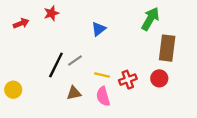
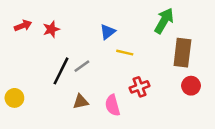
red star: (51, 13) -> (51, 29), moved
yellow line: (102, 75) -> (125, 53), moved
red circle: (159, 78) -> (191, 86), moved

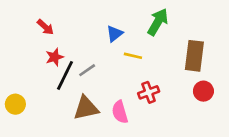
green arrow: (164, 21) -> (158, 22), moved
red arrow: (23, 26) -> (45, 27), moved, turned 63
red star: (51, 29) -> (55, 57), moved
brown triangle: (81, 102) -> (86, 108), size x1.5

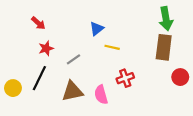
green arrow: (158, 22) -> (166, 19), moved, turned 140
black line: (65, 75) -> (39, 78), moved
red circle: (203, 91) -> (180, 77), moved

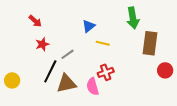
green arrow: (166, 19) -> (133, 18), moved
black line: (39, 78) -> (50, 71), moved
red cross: (125, 78) -> (106, 72), moved

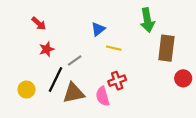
yellow circle: (12, 80) -> (26, 90), moved

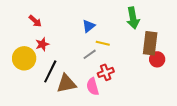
gray line: (75, 60) -> (90, 54), moved
red circle: (183, 78) -> (157, 59), moved
yellow circle: (26, 90) -> (24, 58), moved, size x1.5

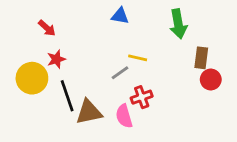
blue triangle: (89, 26) -> (120, 16), moved, turned 48
brown rectangle: (150, 43) -> (201, 58), size x0.7
black line: (50, 71) -> (67, 96), turned -45

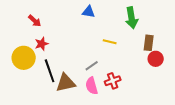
yellow line: (138, 58) -> (110, 42), moved
gray line: (120, 73) -> (92, 66), moved
red cross: (142, 97) -> (113, 81), moved

